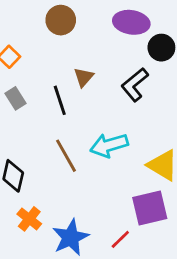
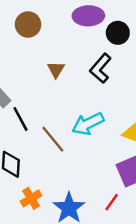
black line: (60, 100) -> (20, 119), moved
orange cross: (29, 219) -> (31, 198), turned 30

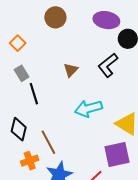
brown triangle: (56, 70) -> (71, 70), moved
brown line: (53, 139) -> (48, 142), moved

